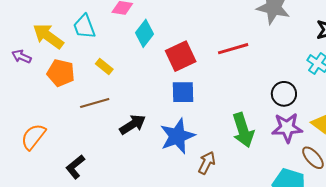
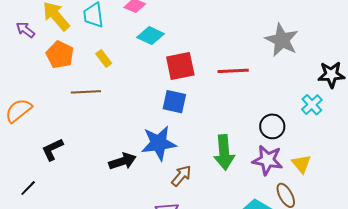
cyan diamond: (145, 33) -> (150, 36), turned 64
black arrow: (133, 124) -> (123, 161), moved

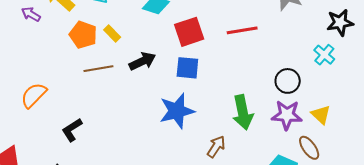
orange pentagon: (60, 55) -> (83, 35), moved
black arrow: (123, 161) -> (142, 61), moved
brown arrow: (181, 176) -> (216, 147), moved

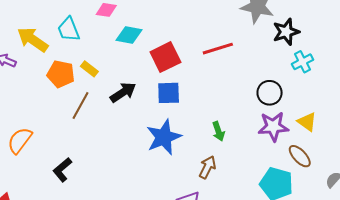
black star: (340, 23) -> (286, 32), moved
cyan cross: (324, 55) -> (302, 62), turned 30
brown line: (98, 69) -> (80, 106), turned -44
green arrow: (243, 112) -> (218, 131), moved, size x0.6

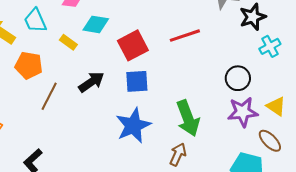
yellow rectangle: (89, 69) -> (68, 42), moved
green arrow: (218, 131) -> (188, 118), size x1.8

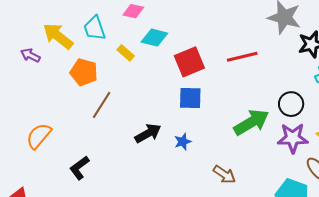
black arrow: (91, 82) -> (148, 133), moved
green arrow: (188, 118) -> (251, 122), moved, turned -105
blue star: (133, 126) -> (183, 142), size x0.5
brown arrow: (178, 154) -> (224, 174), turned 95

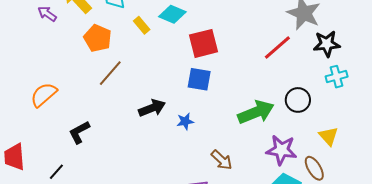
red line: (242, 57) -> (277, 47), moved, turned -36
purple star: (293, 138) -> (281, 150), moved

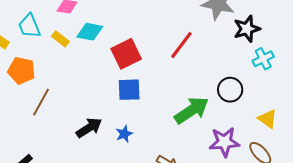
yellow rectangle: (142, 25) -> (60, 39), moved
red line: (277, 47) -> (181, 45), moved

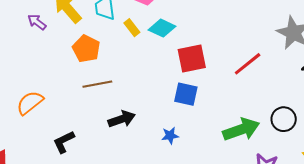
brown line: (41, 102) -> (97, 84), turned 36
black arrow: (89, 128) -> (122, 119), moved

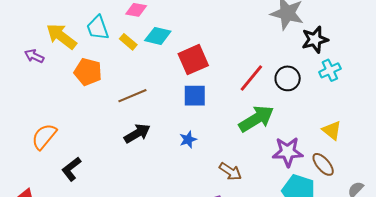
red line: (248, 64) -> (251, 78), moved
brown line: (97, 84) -> (132, 96), moved
black circle: (284, 119) -> (288, 78), moved
black L-shape: (64, 142) -> (71, 169), moved

